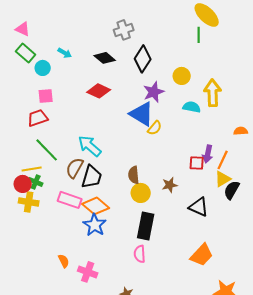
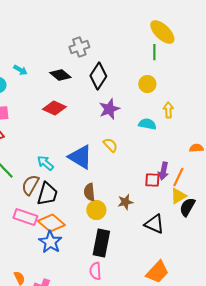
yellow circle: (182, 76) -> (147, 84), moved
yellow arrow: (213, 93) -> (168, 110), size x0.6
blue triangle: (142, 114) -> (80, 157), moved
yellow semicircle: (155, 128) -> (110, 145), turned -84
cyan arrow: (90, 146) -> (45, 163), size x0.7

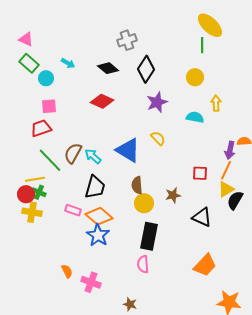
purple arrow: (163, 171) -> (230, 150), moved
brown semicircle: (30, 185) -> (73, 153), moved
pink rectangle: (25, 217) -> (73, 210), size x0.7

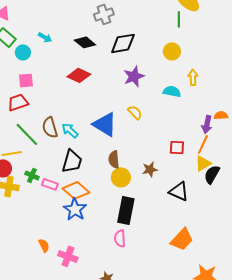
black diamond: (146, 69) -> (123, 43), turned 48
brown semicircle: (73, 153) -> (50, 127), turned -45
green cross: (39, 192) -> (32, 175), moved

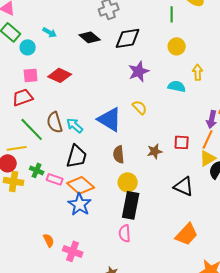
green line: (179, 19) -> (172, 14), moved
red diamond: (79, 75) -> (60, 75), moved
brown star: (150, 169) -> (155, 151), moved
yellow circle: (121, 177) -> (128, 182), moved

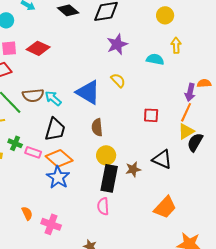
yellow circle: (177, 46) -> (165, 15), moved
brown semicircle: (55, 122) -> (33, 95), turned -80
red square: (182, 142) -> (151, 115), moved
brown star: (155, 151) -> (133, 169), moved

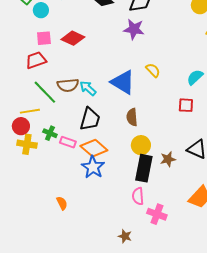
purple star: (117, 44) -> (134, 29), moved, turned 30
cyan semicircle: (155, 59) -> (195, 77), moved, turned -54
pink cross: (51, 224) -> (157, 214), moved

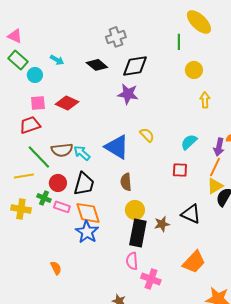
red circle: (21, 126) -> (58, 183), moved
orange diamond: (94, 148) -> (88, 213), turned 32

